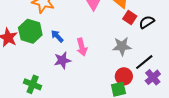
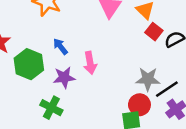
green hexagon: (30, 31) -> (29, 64), moved
gray star: (122, 46) -> (148, 79), moved
green cross: (33, 84) -> (51, 108), moved

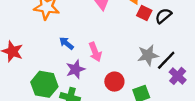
green hexagon: (29, 64) -> (44, 84), moved
red circle: (139, 105) -> (114, 82), moved

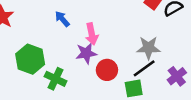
black line: (166, 60) -> (144, 68), moved
purple star: (75, 69) -> (86, 53), moved

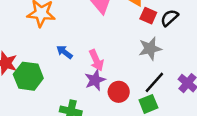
gray star: (148, 48) -> (150, 49), moved
green hexagon: (30, 59) -> (28, 76), moved

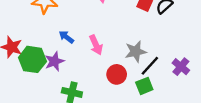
gray star: (150, 49) -> (136, 52), moved
purple star: (95, 80) -> (54, 61), moved

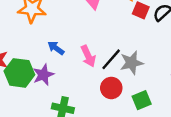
black line: (150, 66) -> (111, 59), moved

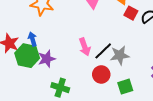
blue arrow: (56, 48) -> (32, 39), moved, turned 32

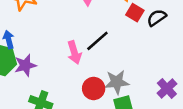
black line: (103, 51) -> (97, 41), moved
gray star: (120, 55) -> (117, 82), moved

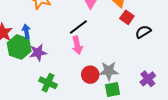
black semicircle: (157, 18) -> (143, 32), moved
black line: (97, 41) -> (78, 27), moved

